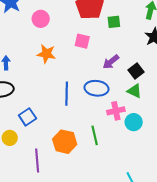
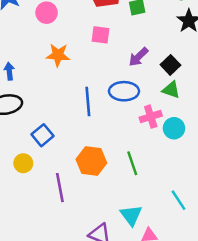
green line: (95, 135) -> (132, 163), moved

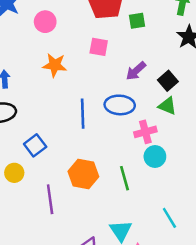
cyan circle: (174, 128) -> (155, 156), moved

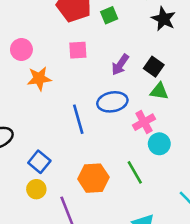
pink circle: (45, 22) -> (21, 49), moved
yellow circle: (14, 173) -> (36, 189), moved

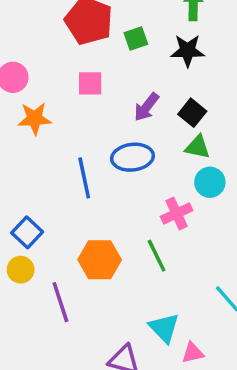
black star: (164, 19) -> (188, 51), moved, turned -30
pink cross: (144, 122) -> (177, 214), moved
cyan circle: (159, 144) -> (210, 182), moved

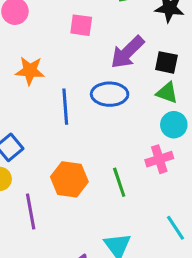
purple arrow: (146, 107) -> (127, 52), size x1.4
black square: (192, 113) -> (166, 62), turned -35
orange star: (35, 119) -> (30, 71), moved
pink cross: (177, 214) -> (159, 159), moved

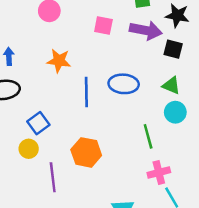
purple arrow: (127, 52) -> (146, 30), moved, turned -128
black square: (166, 62) -> (173, 49), moved
pink cross: (159, 159) -> (159, 172), moved
green line: (119, 182) -> (148, 136), moved

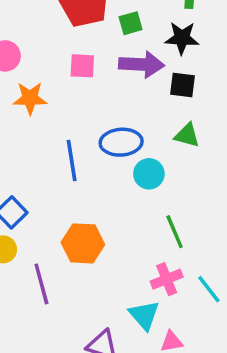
orange star: (59, 61) -> (30, 98), moved
cyan circle: (175, 112) -> (149, 174), moved
green line: (148, 136) -> (175, 232), moved
pink cross: (159, 172) -> (167, 279), moved

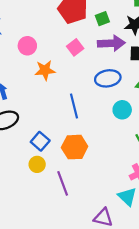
pink square: (82, 66) -> (75, 47), turned -35
blue ellipse: (121, 142) -> (108, 78), moved
orange hexagon: (83, 243) -> (75, 147), moved

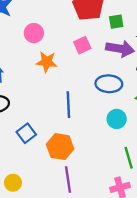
yellow circle: (37, 164) -> (13, 183), moved
purple line: (63, 183) -> (68, 180), moved

